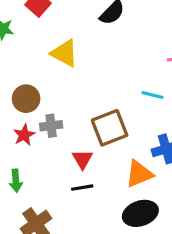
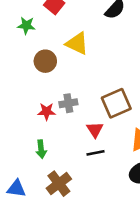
brown circle: (26, 99) -> (45, 61), moved
red star: (24, 135) -> (47, 112), turned 30

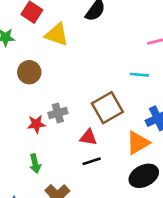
yellow triangle: (77, 44) -> (57, 35), moved
red triangle: (95, 130) -> (88, 137), turned -42

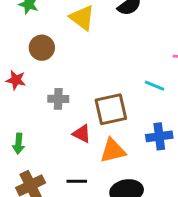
red star: (36, 124) -> (16, 80), moved
orange triangle: (138, 143) -> (113, 151), moved
black line: (92, 161) -> (77, 181), moved

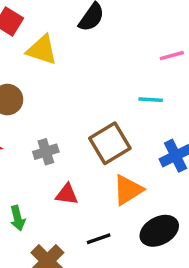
red triangle: (82, 134) -> (67, 194), moved

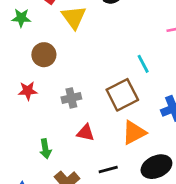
yellow triangle: (42, 50) -> (74, 17), turned 32
cyan line: (151, 100) -> (143, 64), moved, turned 54

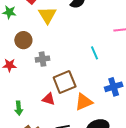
brown square: (122, 95) -> (65, 82), moved
gray cross: (71, 98) -> (43, 59), moved

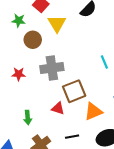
brown circle: (23, 40) -> (33, 40), moved
gray cross: (43, 59) -> (52, 68), size x1.6

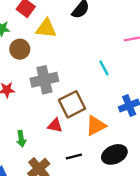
yellow triangle: (57, 24) -> (46, 28), turned -48

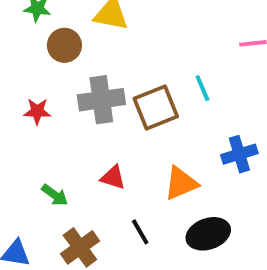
brown square: (72, 104) -> (156, 107), moved
green arrow: (21, 139) -> (55, 195), turned -49
black line: (74, 157) -> (140, 232), turned 70

